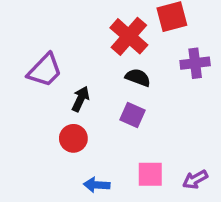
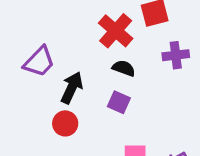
black arrow: (81, 99) -> (72, 88), size x1.4

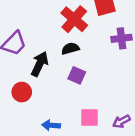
black semicircle: (124, 68) -> (70, 49), moved, turned -36
red circle: (65, 123) -> (22, 92), moved

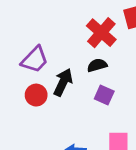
red circle: (22, 92) -> (36, 95), moved

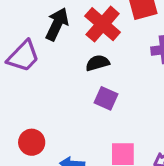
black arrow: (63, 82) -> (57, 24), moved
red circle: (36, 95) -> (32, 142), moved

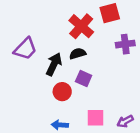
black arrow: (57, 24) -> (54, 64), moved
red circle: (32, 142) -> (62, 92), moved

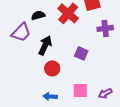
black semicircle: (78, 54) -> (38, 15), moved
purple square: (84, 79) -> (81, 53), moved

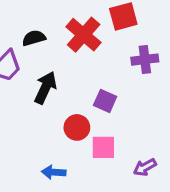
red circle: (52, 68) -> (77, 127), moved
pink square: (80, 90) -> (103, 147), moved

